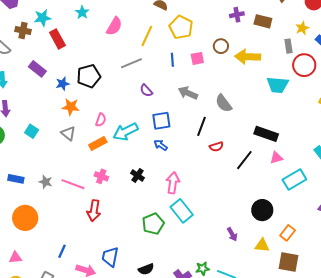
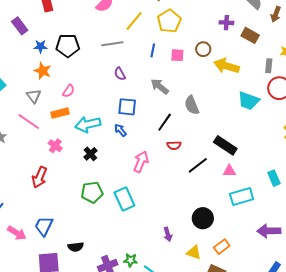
cyan arrow: (126, 132) -> (88, 124), moved
pink arrow: (173, 183) -> (141, 162), moved
pink line: (73, 184) -> (29, 122), moved
green pentagon: (153, 224) -> (92, 192), moved

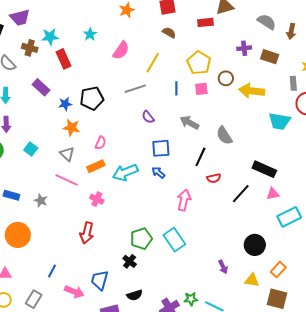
yellow pentagon: (169, 21) -> (199, 63), moved
black cross: (90, 154) -> (130, 261), moved

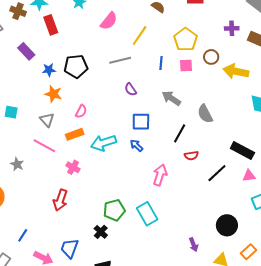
cyan square: (31, 149) -> (11, 112), turned -32

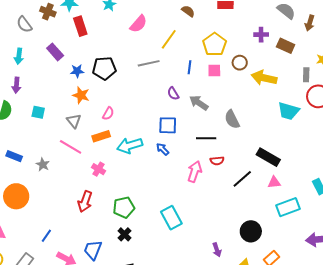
purple semicircle: (131, 89) -> (173, 94), moved
black line: (180, 133) -> (206, 138), turned 60
pink arrow: (160, 175) -> (195, 172), moved
green pentagon: (114, 210) -> (124, 207), moved

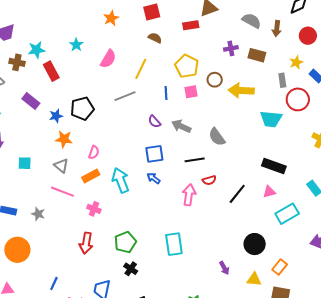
cyan arrow: (130, 146) -> (121, 180), turned 95
black rectangle: (268, 157) -> (274, 166), moved
cyan rectangle: (171, 218) -> (174, 244), turned 30

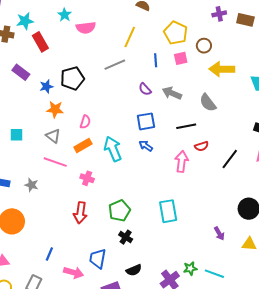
pink semicircle: (108, 59) -> (86, 28), moved, turned 54
yellow arrow: (241, 90) -> (222, 69), moved

